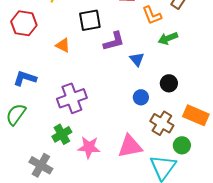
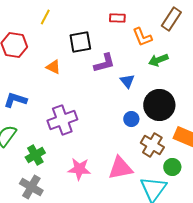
black circle: (169, 83) -> (159, 105), size x1.8
green cross: (62, 134) -> (35, 155), moved

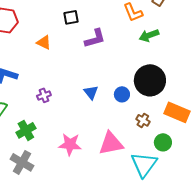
black square: (80, 42) -> (71, 17), size x0.7
blue triangle: (127, 81) -> (91, 92), moved
purple cross: (62, 120) -> (44, 95), moved, size x0.5
brown cross: (152, 145) -> (143, 120), size x0.6

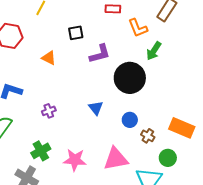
green arrow: (149, 35) -> (154, 51), turned -36
black circle: (150, 80) -> (130, 78), moved
blue circle: (122, 94) -> (130, 120), moved
green cross: (26, 130) -> (41, 151), moved

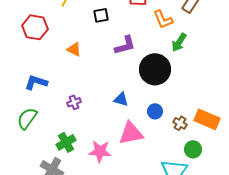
black square: (76, 33) -> (101, 15), moved
blue triangle: (96, 108) -> (121, 99), turned -35
brown cross: (148, 136) -> (180, 123), moved
pink triangle: (116, 159) -> (131, 133), moved

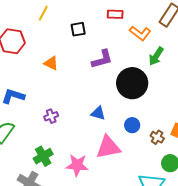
orange L-shape: (163, 19) -> (140, 33), turned -30

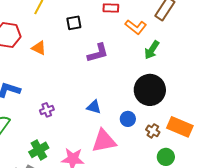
orange triangle: (51, 63) -> (39, 48), moved
black circle: (132, 83) -> (150, 90), moved

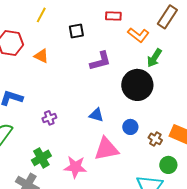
black circle: (150, 90) -> (137, 85), moved

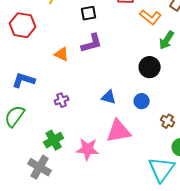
orange triangle: (41, 56) -> (62, 54), moved
purple L-shape: (100, 61) -> (92, 43), moved
black circle: (137, 85) -> (150, 67), size x0.7
blue circle: (130, 127) -> (142, 101), moved

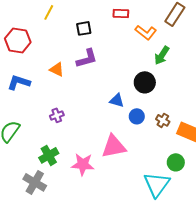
blue L-shape: (24, 80) -> (19, 82), moved
blue triangle: (109, 97) -> (117, 100), moved
brown cross: (168, 121) -> (163, 120), moved

